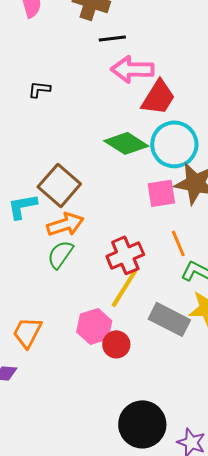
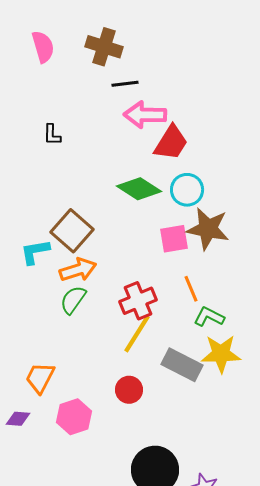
black L-shape: (39, 89) -> (52, 135), turned -95
cyan circle: (174, 144) -> (187, 190), size x0.7
pink hexagon: (94, 326) -> (74, 417), moved

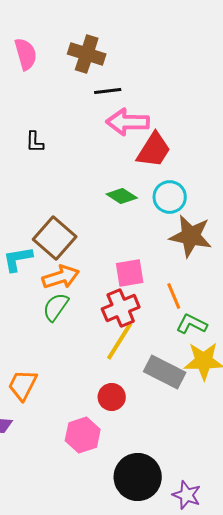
green diamond: (139, 189) -> (122, 196), size x0.7
pink square: (174, 239) -> (130, 273), moved
pink hexagon: (74, 417) -> (83, 435), moved

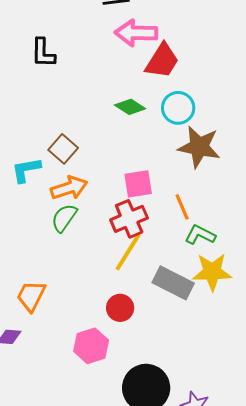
black L-shape: (35, 142) -> (43, 53), size x1.4
brown square: (55, 238) -> (63, 149), size x0.7

